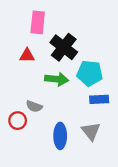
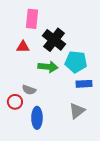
gray triangle: (91, 131) -> (77, 111), turned 30
blue ellipse: (60, 136) -> (37, 118), moved

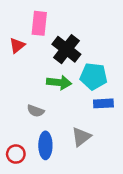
red triangle: (23, 47) -> (17, 45), moved, turned -40
red circle: (15, 102) -> (16, 154), moved
gray triangle: (77, 111) -> (81, 137), moved

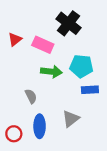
pink rectangle: (39, 23) -> (43, 45), moved, turned -72
black cross: (66, 49) -> (68, 23), moved
gray semicircle: (36, 111) -> (31, 96), turned -136

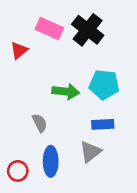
pink rectangle: (43, 45) -> (49, 28), moved
blue rectangle: (90, 90) -> (103, 124), moved

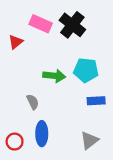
blue rectangle: (103, 124) -> (96, 101), moved
gray triangle: (90, 152) -> (89, 140), moved

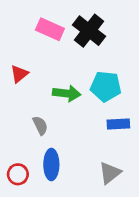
red triangle: (16, 42) -> (19, 74), moved

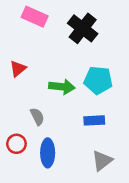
pink rectangle: (50, 29) -> (35, 17), moved
blue rectangle: (118, 124) -> (94, 120), moved
red circle: (18, 174) -> (16, 144), moved

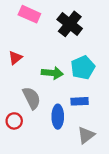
cyan pentagon: (98, 80) -> (83, 68), turned -30
gray semicircle: (37, 117) -> (32, 98), size x1.5
blue ellipse: (48, 153) -> (58, 117), moved

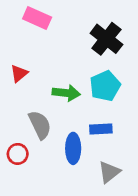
black cross: (70, 24) -> (106, 39), moved

